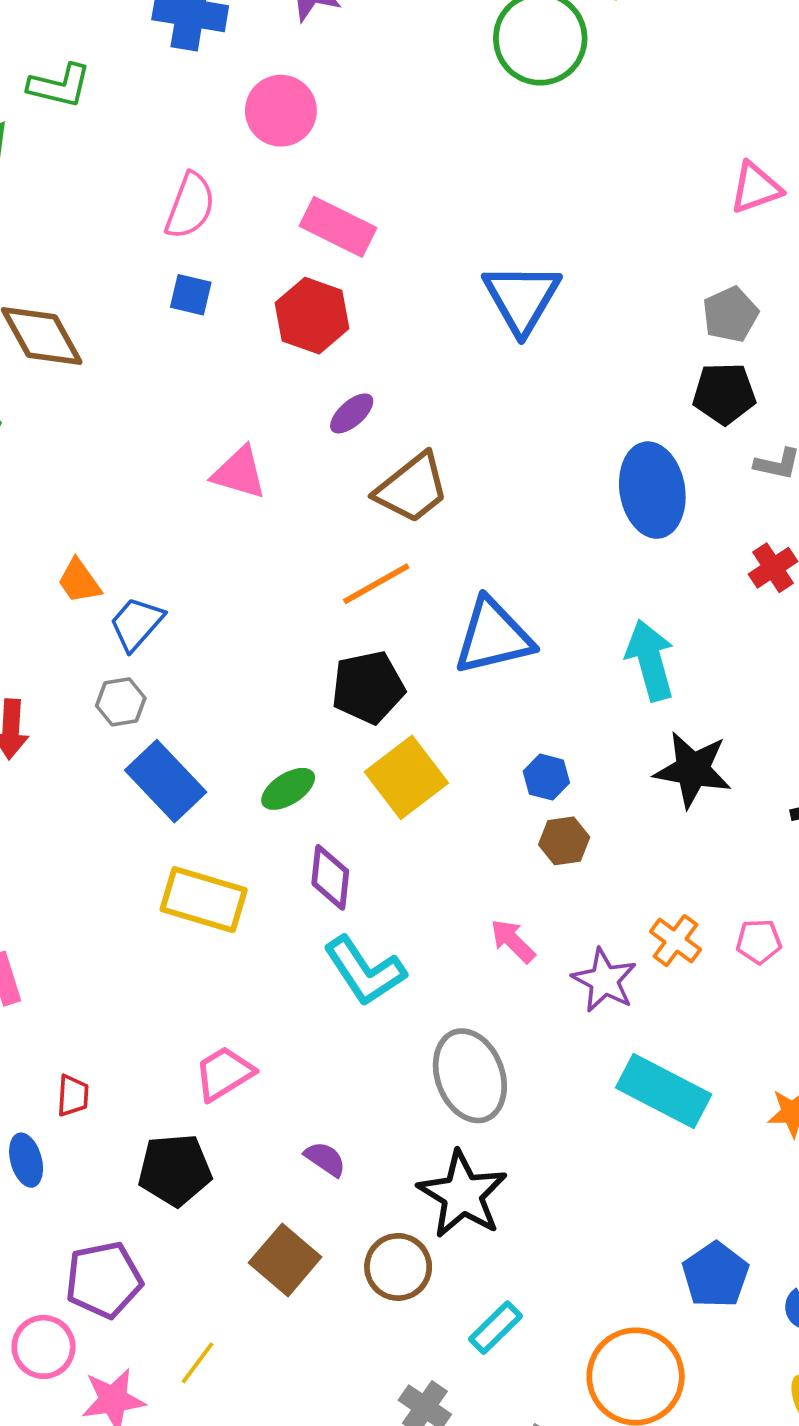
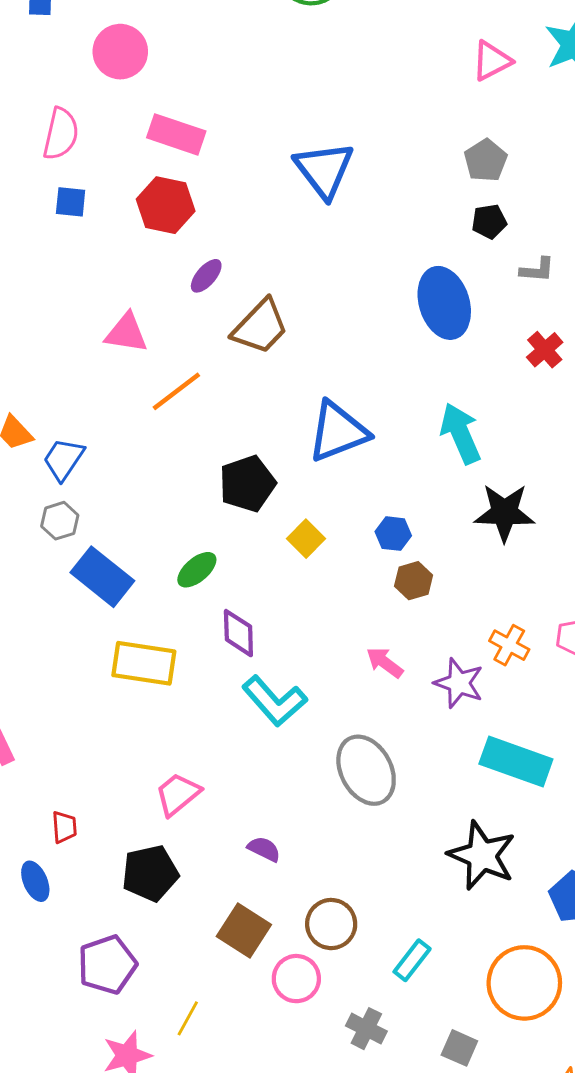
black pentagon: (724, 394) -> (489, 222), size x0.7
orange line: (376, 584) -> (176, 391), moved
yellow square: (406, 777) -> (306, 539), moved, size x0.6
black star: (462, 1194) -> (482, 855), moved
pink circle: (44, 1347) -> (296, 979), moved

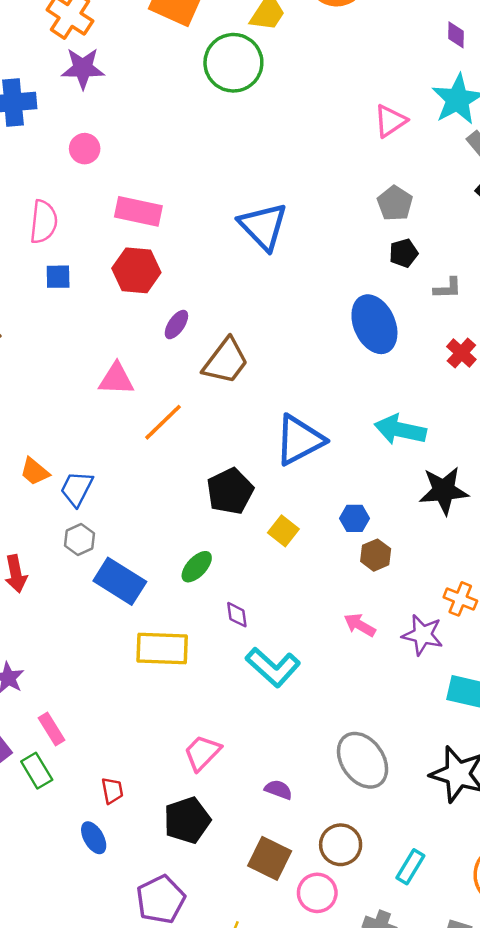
pink circle: (120, 52) -> (85, 149), size x0.7
cyan arrow: (461, 433) -> (400, 430), turned -48
purple diamond: (238, 633) -> (237, 615), size x0.7
gray ellipse: (366, 770) -> (363, 760), moved

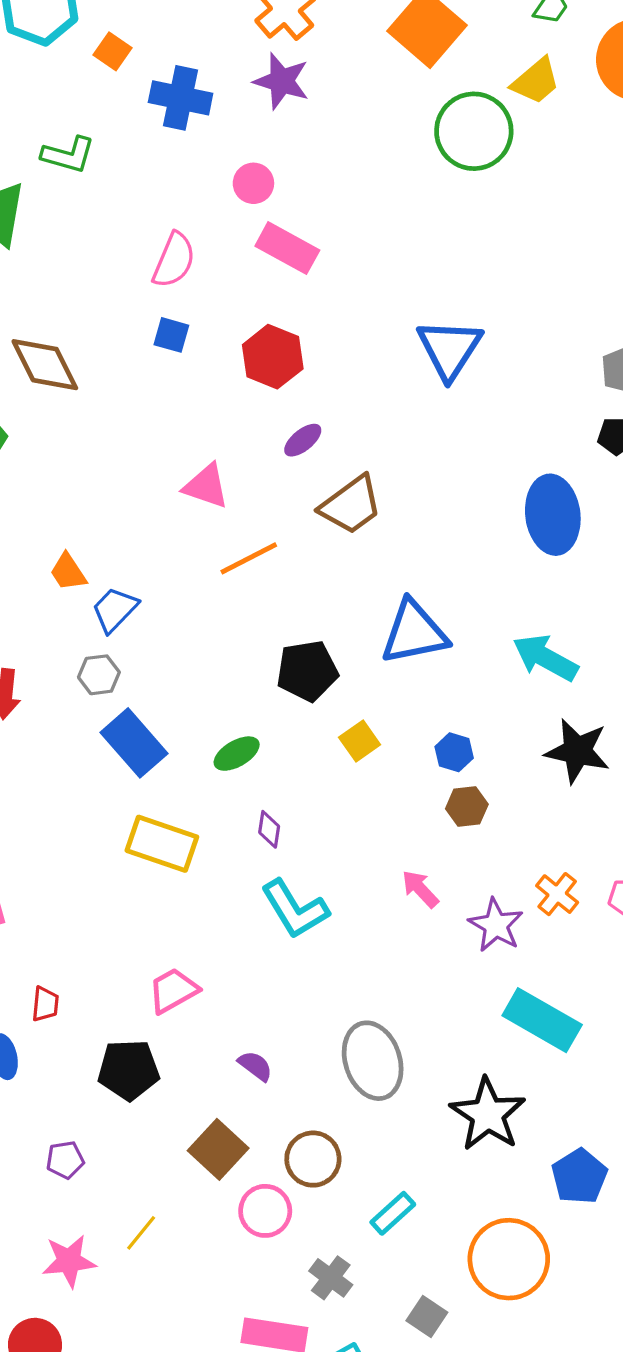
pink rectangle: (138, 211) -> (287, 248), moved
purple pentagon: (161, 899) -> (65, 1160), size x0.6

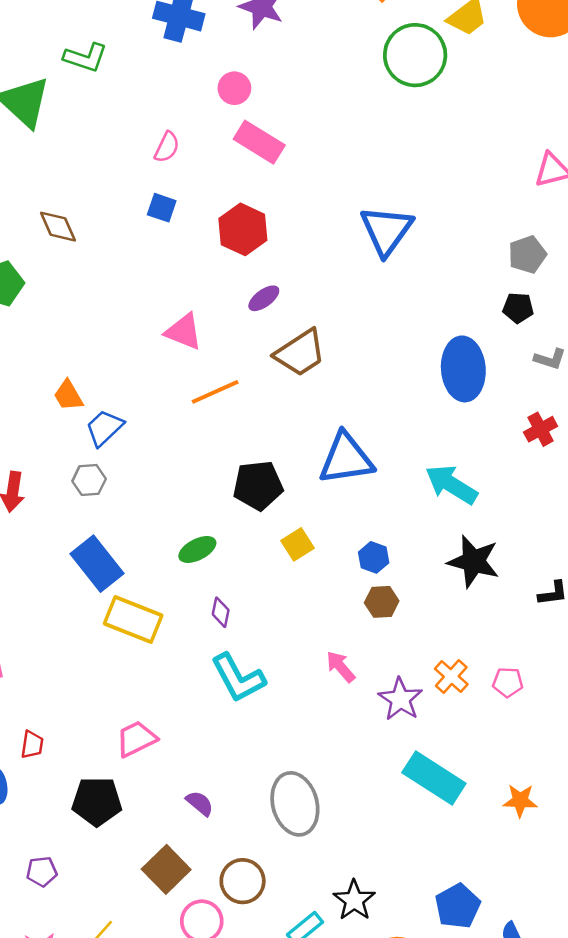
pink semicircle: (174, 260) -> (167, 147), size x0.7
brown diamond: (45, 365) -> (58, 227), size x0.7
blue rectangle: (134, 743) -> (97, 564), moved
black star: (488, 1114) -> (354, 900), moved, size x0.7

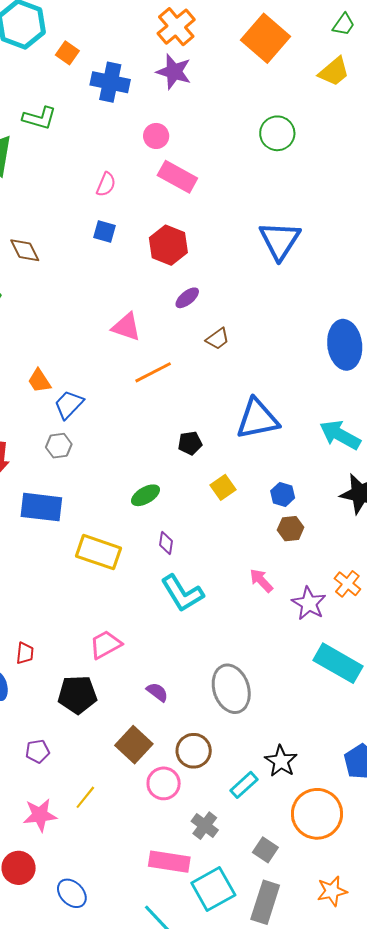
green circle: (415, 55) -> (277, 133), moved, size x0.7
brown trapezoid: (300, 353) -> (218, 339), size x0.6
black pentagon: (258, 485) -> (190, 443), size x0.6
blue rectangle: (97, 564) -> (41, 507), moved, turned -42

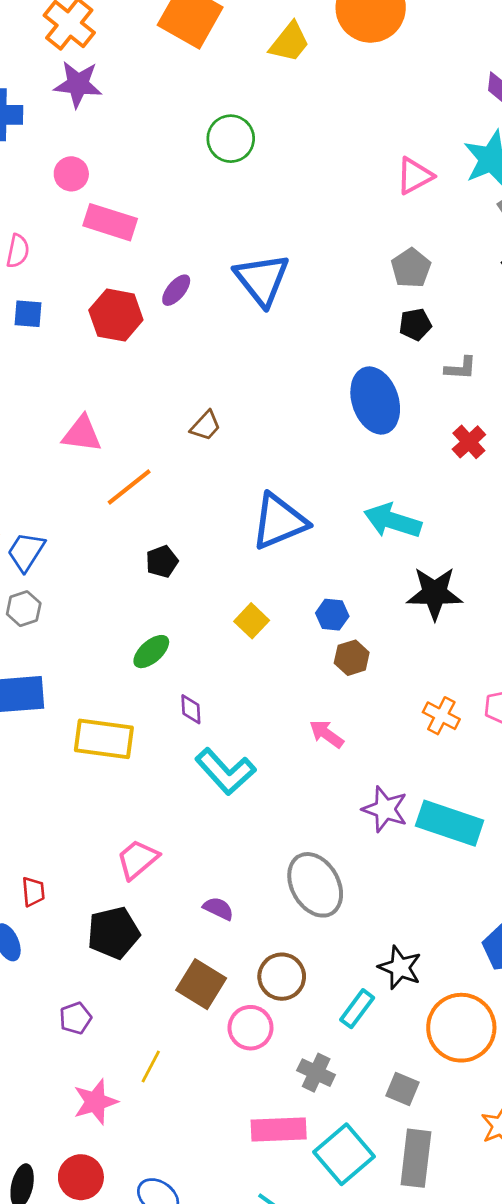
purple ellipse: (187, 298) -> (176, 290), moved
black pentagon: (190, 443) -> (162, 562), moved
purple star: (309, 603) -> (385, 809), moved

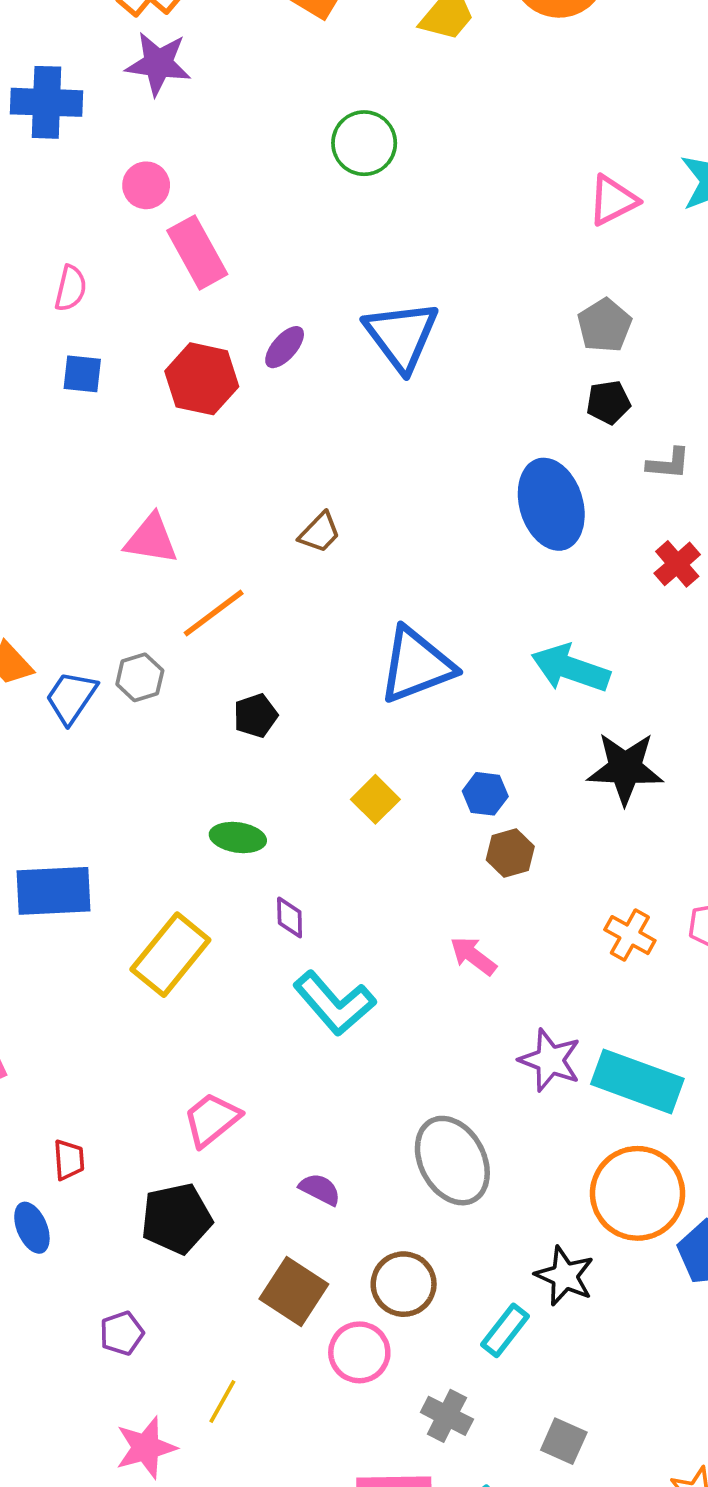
pink rectangle: (110, 222) -> (197, 252), turned 42
gray hexagon: (24, 609) -> (140, 677), moved
green ellipse: (151, 652) -> (238, 838), turned 48
yellow rectangle: (104, 739) -> (170, 955), turned -60
orange circle: (461, 1028) -> (637, 1193), moved

